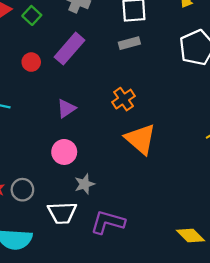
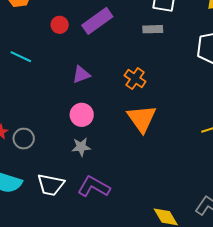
orange cross: (124, 99) -> (135, 79), turned -35
pink circle: (64, 152) -> (82, 115), moved
white trapezoid: (62, 213) -> (51, 185), moved

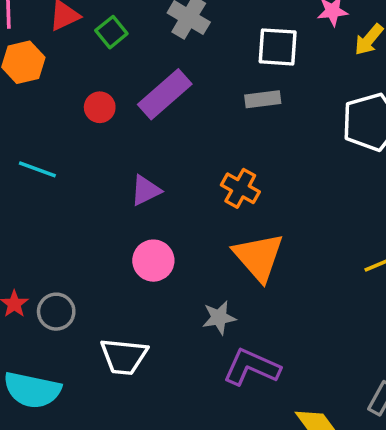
gray star: (81, 147) -> (219, 318), moved
white trapezoid: (51, 185) -> (124, 356), moved
purple L-shape: (94, 187) -> (252, 367), moved

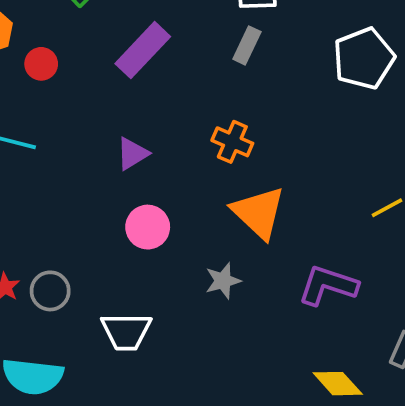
gray rectangle: (263, 99) -> (247, 45), turned -52
red circle: (100, 107) -> (41, 64), moved
purple L-shape: (252, 367) -> (328, 285), moved

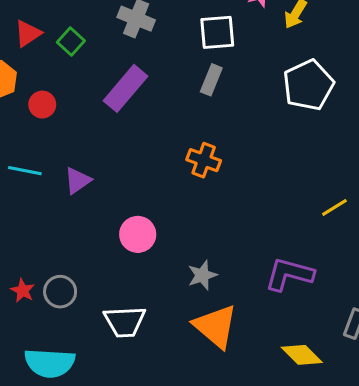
purple triangle: (132, 154) -> (77, 180), moved
orange triangle: (259, 213) -> (216, 326), moved

